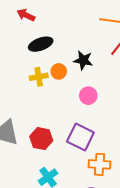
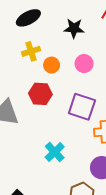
orange circle: (59, 71) -> (52, 65), moved
red hexagon: (41, 139) -> (40, 94), moved

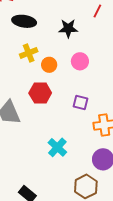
black ellipse: (28, 18) -> (24, 21), turned 40
purple square: (82, 107) -> (81, 102), size x0.6

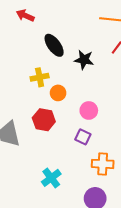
black ellipse: (24, 21) -> (54, 45), moved, turned 35
pink circle: (80, 61) -> (89, 110), moved

